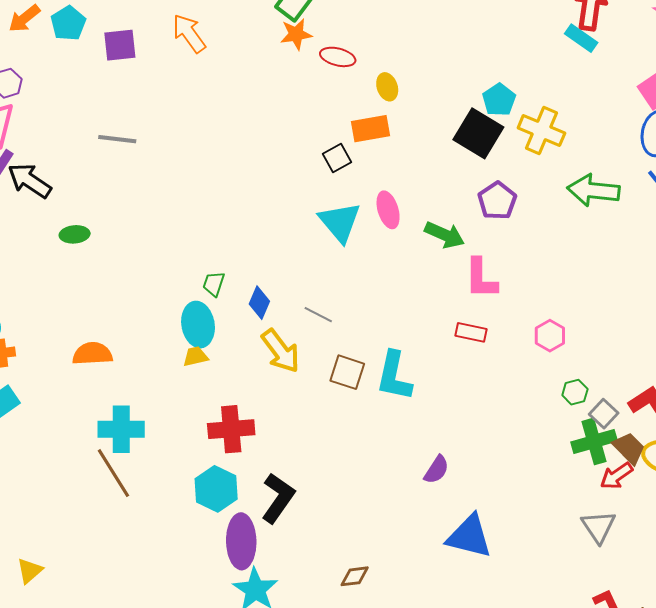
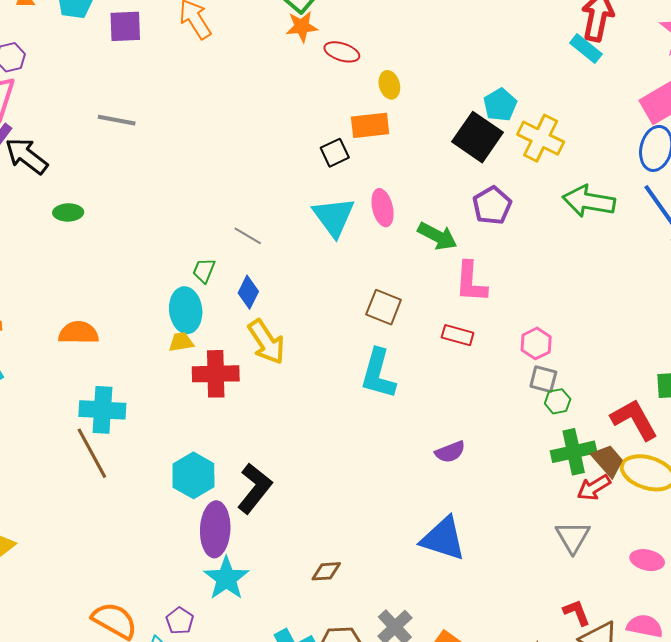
gray line: (318, 315) -> (248, 236), moved
brown square: (347, 372) -> (384, 307), moved
gray square: (604, 414) -> (543, 379), moved, turned -32
red cross: (231, 429) -> (216, 374), moved
purple semicircle: (437, 470) -> (450, 452), moved, turned 32

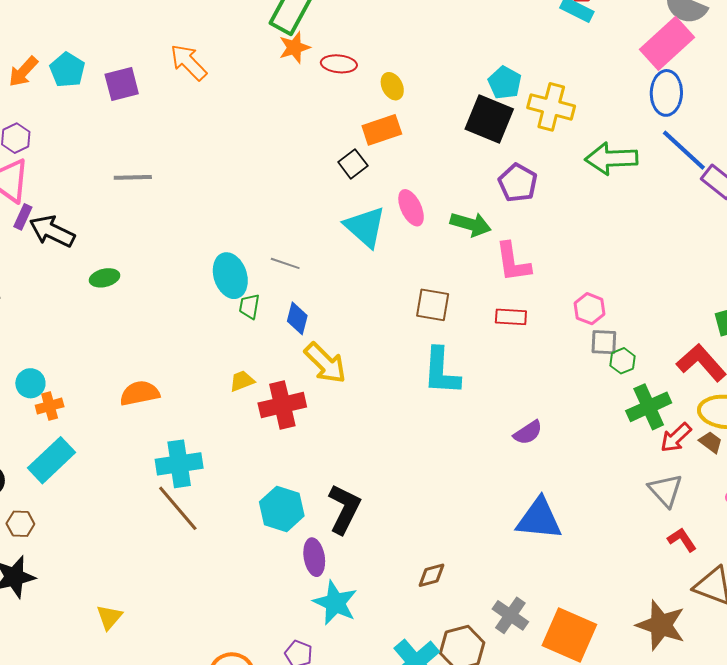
cyan ellipse: (186, 310) -> (230, 276), moved
brown trapezoid: (608, 461) -> (711, 442), moved, size x0.7
purple ellipse: (215, 529) -> (314, 557), size x0.7
red L-shape: (577, 613) -> (682, 540), moved

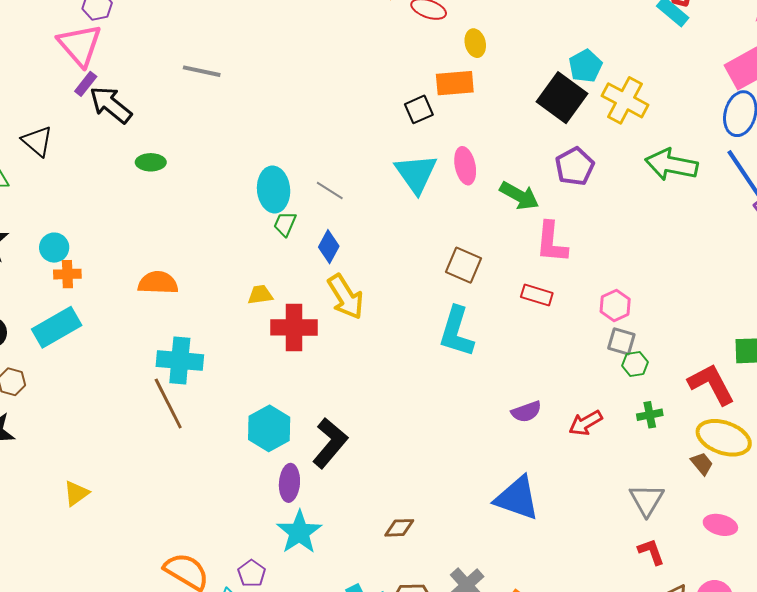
green cross: (649, 407) -> (650, 415), size x0.6
red arrow: (676, 438) -> (585, 423), moved

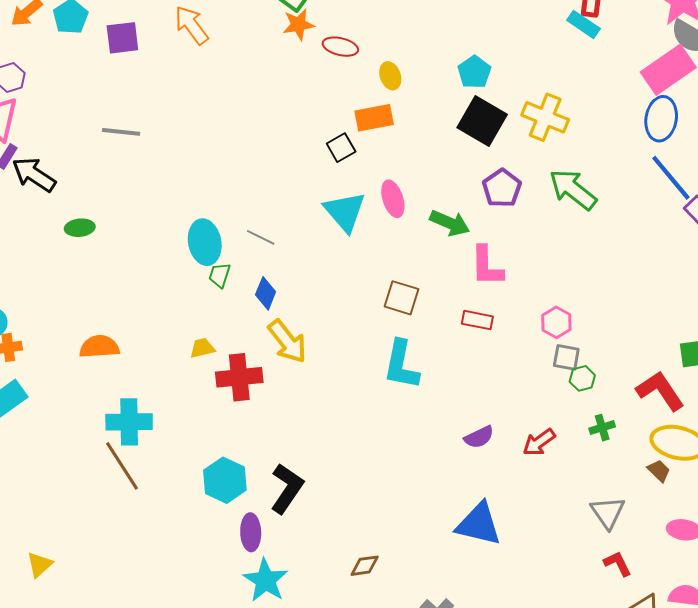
cyan pentagon: (585, 66) -> (474, 72), moved
green arrow: (671, 165) -> (573, 189), moved, turned 33

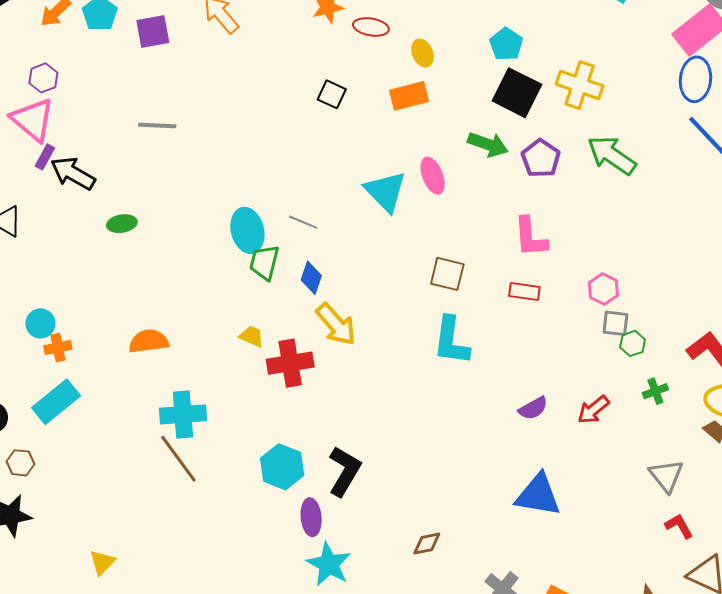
black square: (341, 148) -> (332, 94), moved, turned -32
green arrow: (450, 223) -> (488, 144), moved
green trapezoid: (220, 275) -> (264, 262), size x1.4
yellow trapezoid: (202, 348) -> (252, 336), turned 40

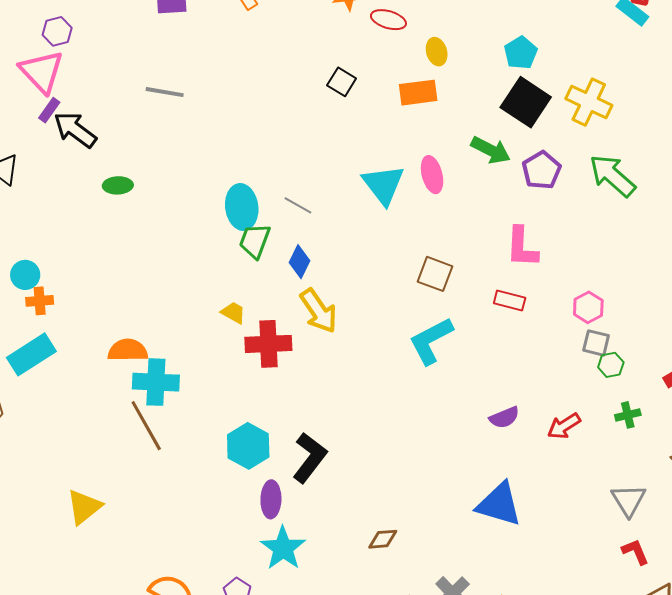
orange semicircle: (149, 341) -> (128, 350), moved
cyan L-shape: (451, 341) -> (431, 341), turned 48
yellow triangle: (102, 562) -> (84, 507), moved, size x1.4

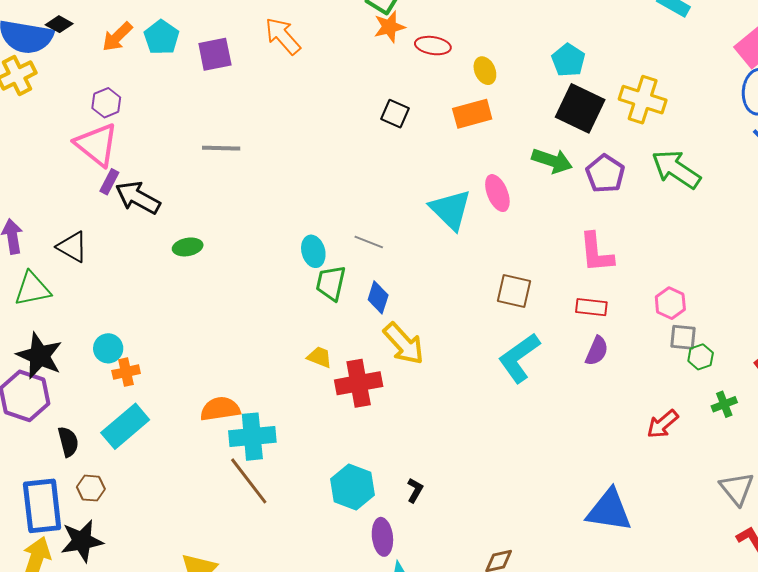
cyan ellipse: (242, 207) -> (313, 251), size x0.7
purple semicircle: (504, 417) -> (597, 351), moved, turned -36
black L-shape: (310, 458) -> (415, 490), size x0.5

